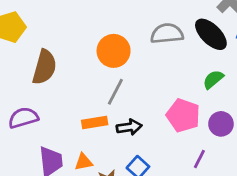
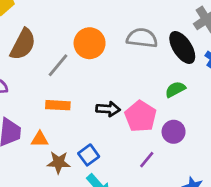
gray line: (115, 92) -> (58, 65), moved
black arrow: (129, 127) -> (108, 109), moved

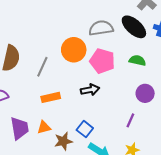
orange circle: (90, 43) -> (74, 50), moved
green semicircle: (175, 89) -> (137, 60), turned 56
pink pentagon: (141, 116) -> (102, 61), moved

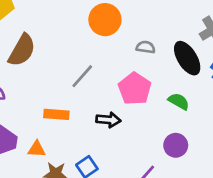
gray semicircle: (101, 28) -> (146, 47), size x0.6
orange circle: (74, 50) -> (105, 20), moved
gray line: (42, 67) -> (82, 76), moved

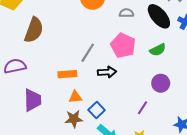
gray line: (82, 76) -> (88, 53), moved
green semicircle: (179, 101) -> (158, 50), turned 133
orange triangle: (37, 149) -> (75, 97), moved

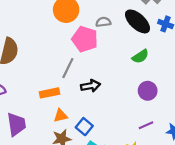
pink pentagon: (123, 46) -> (85, 39), moved
purple line: (143, 108) -> (146, 125), moved, turned 40

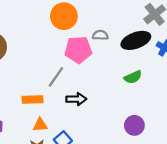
black ellipse: (137, 21) -> (136, 40), turned -72
pink pentagon: (85, 39) -> (78, 50), turned -30
purple circle: (148, 91) -> (134, 125), moved

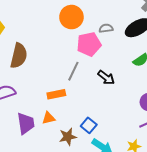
black arrow: (76, 99) -> (106, 78), moved, turned 48
orange triangle: (40, 125) -> (49, 118), moved

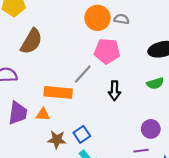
gray semicircle: (106, 28) -> (122, 19), moved
black arrow: (106, 78) -> (114, 91), turned 36
orange rectangle: (56, 94) -> (58, 92), size x1.4

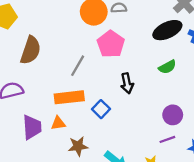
pink pentagon: (107, 51) -> (111, 44), turned -30
gray line: (83, 74) -> (78, 66), moved
blue square: (82, 134) -> (101, 109), moved

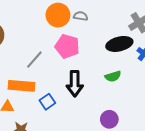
pink pentagon: (111, 44) -> (67, 46), turned -30
black arrow: (127, 83) -> (75, 84), size x1.4

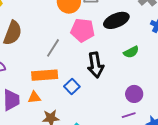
black ellipse: (119, 44) -> (116, 20), moved

